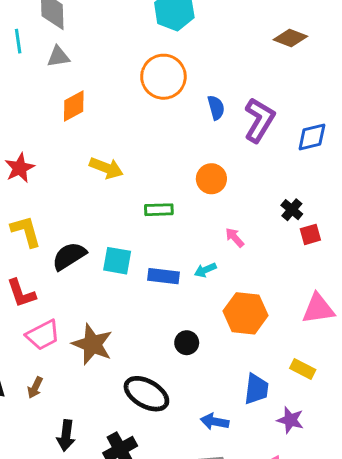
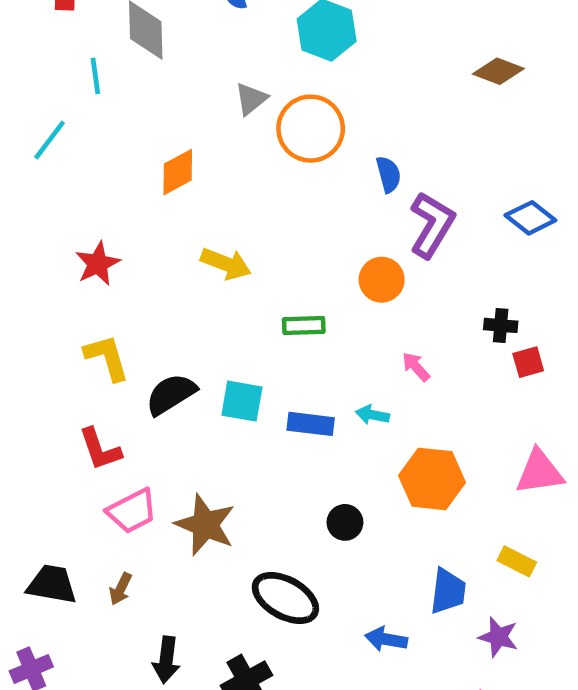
gray triangle: (58, 57) -> (251, 99), moved, turned -30
purple L-shape: (259, 120) -> (432, 225), moved
blue diamond: (312, 137) -> (530, 218), turned 52
black cross: (292, 210) -> (501, 325), turned -35
cyan arrow: (205, 270) -> (372, 415), turned 35

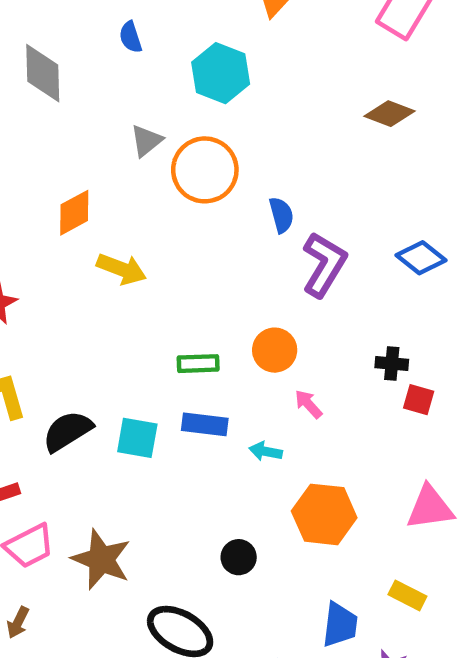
yellow arrow: (226, 264) -> (122, 269), moved
orange circle: (382, 280) -> (275, 350), moved
red square: (528, 362) -> (419, 400), turned 32
blue rectangle: (311, 424) -> (205, 424), moved

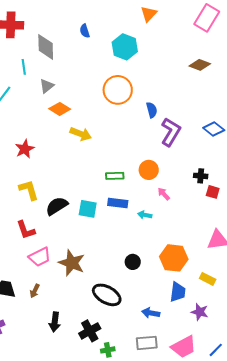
gray triangle: (146, 141) -> (47, 86), moved
orange diamond: (74, 213) -> (60, 109), turned 60
orange hexagon: (324, 514) -> (174, 258), moved

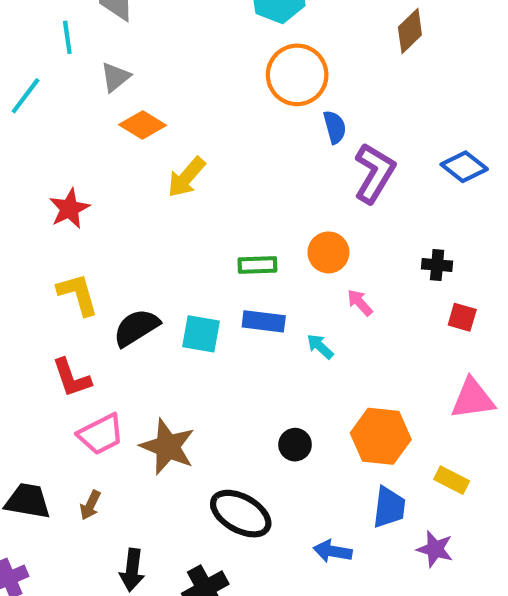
brown diamond: (200, 65) -> (410, 31), moved, turned -65
orange circle: (118, 90) -> (297, 75), moved
yellow arrow: (81, 134) -> (186, 177), turned 110
red square: (213, 192) -> (462, 317), moved
cyan arrow: (145, 215) -> (320, 346), turned 32

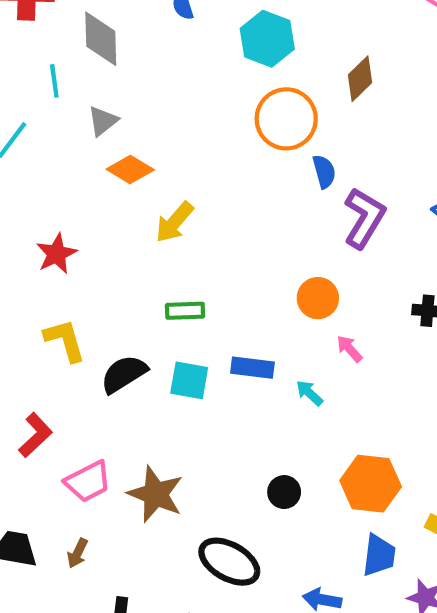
brown diamond: (410, 31) -> (360, 79), moved
green rectangle: (257, 265) -> (185, 311), moved
red L-shape: (72, 378) -> (35, 435), moved, turned -114

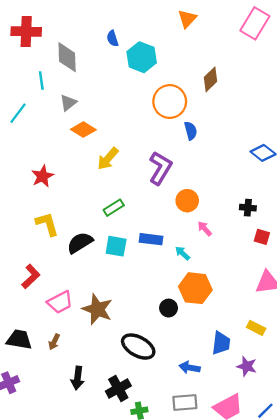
cyan hexagon: (267, 39) -> (142, 57), moved
purple L-shape: (364, 218) -> (160, 168), moved
green rectangle: (185, 311) -> (114, 208), turned -30
orange hexagon: (371, 484) -> (195, 288), moved

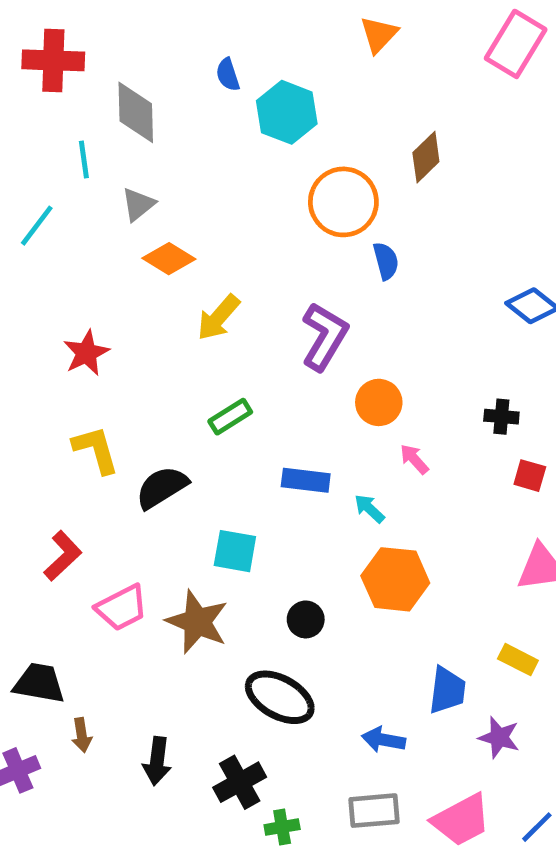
cyan square: (116, 246) -> (235, 551), moved
black circle: (169, 308) -> (306, 619), moved
brown arrow: (54, 342) -> (82, 735), moved, turned -35

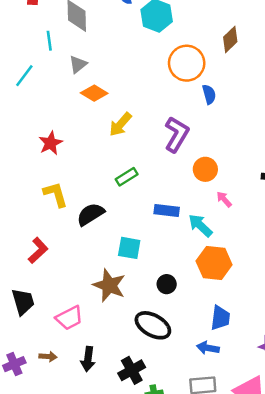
cyan arrow: (369, 509) -> (200, 225), size x1.5
pink trapezoid: (122, 608) -> (69, 318), moved
black trapezoid: (39, 683) -> (23, 302), moved, turned 64
blue trapezoid: (447, 690) -> (220, 318), moved
brown arrow: (82, 735) -> (48, 357), moved, turned -77

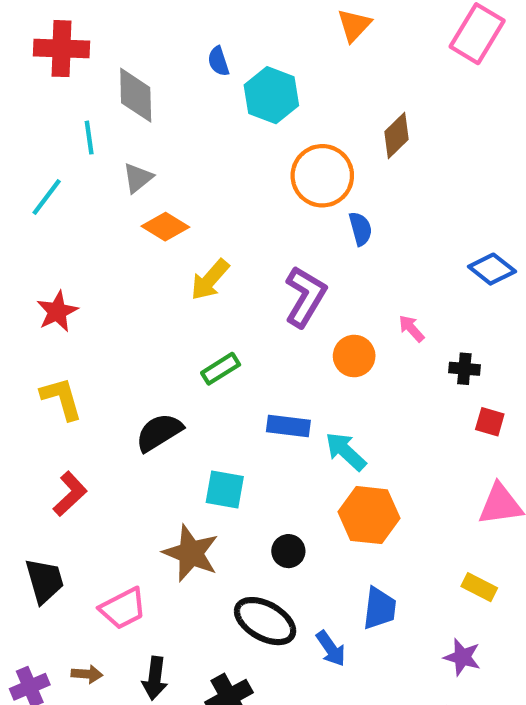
red star: (51, 143) -> (57, 311), moved
yellow L-shape: (56, 194) -> (61, 398), moved
pink arrow: (224, 199) -> (411, 328), moved
blue arrow: (208, 348) -> (331, 649), moved, turned -135

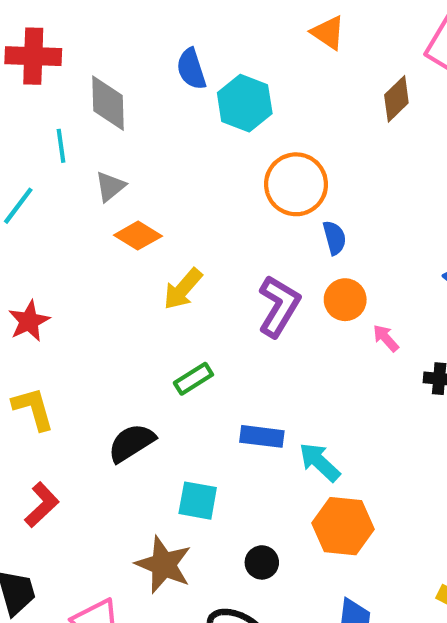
orange triangle: (354, 25) -> (328, 33), turned -39
blue semicircle: (218, 61) -> (191, 69), size x1.4
brown diamond: (397, 135) -> (396, 99), moved
orange circle: (354, 356) -> (345, 300), moved

